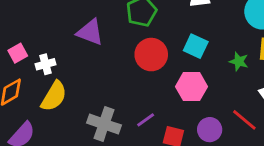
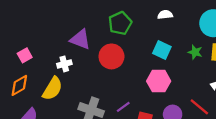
red circle: (151, 55) -> (111, 56), moved
green star: (239, 61) -> (195, 52), moved
white cross: (46, 64) -> (64, 64), moved

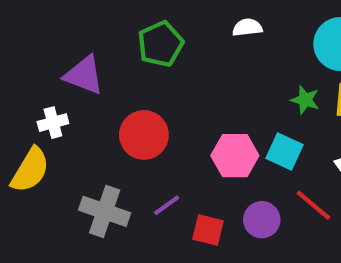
cyan square: (162, 50) -> (284, 151), moved
red circle: (111, 56) -> (144, 135), moved

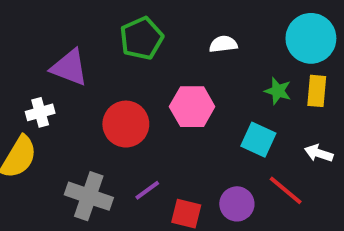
white semicircle: (247, 27) -> (223, 44), moved
pink hexagon: (235, 156) -> (192, 107), moved

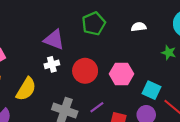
pink hexagon: (192, 107) -> (122, 74), moved
white cross: (40, 112) -> (52, 64), moved
cyan square: (258, 140) -> (152, 90), moved

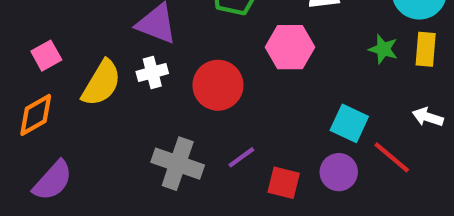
pink hexagon: (122, 74) -> (290, 47), moved
yellow semicircle: (26, 89) -> (101, 83), moved

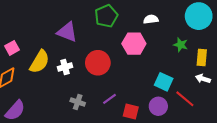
yellow rectangle: (426, 49) -> (202, 57), moved
white cross: (152, 73) -> (65, 67), moved
gray cross: (178, 164) -> (78, 102), size x0.6

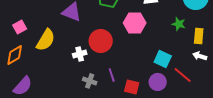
white cross: (65, 67) -> (80, 54), moved
purple line: (110, 99) -> (112, 75), turned -72
gray cross: (78, 102) -> (90, 81), moved

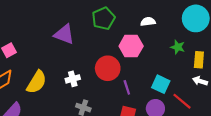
yellow semicircle: (46, 40) -> (37, 82), moved
red circle: (101, 41) -> (108, 68), moved
purple line: (112, 75) -> (127, 87), moved

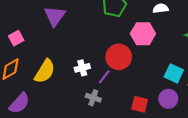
purple triangle: (64, 34) -> (55, 16), moved, turned 45
purple line: (127, 87) -> (104, 77), moved, turned 56

